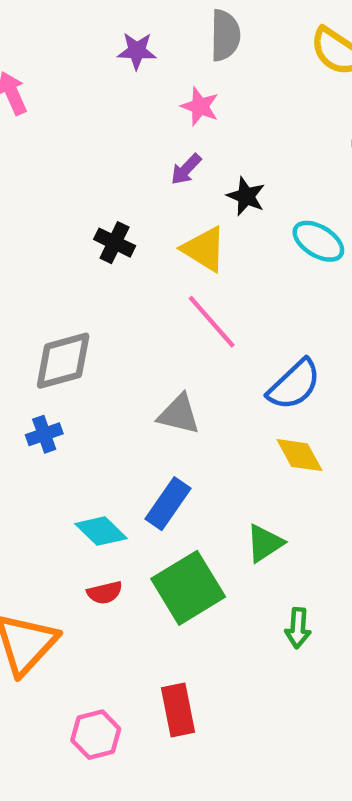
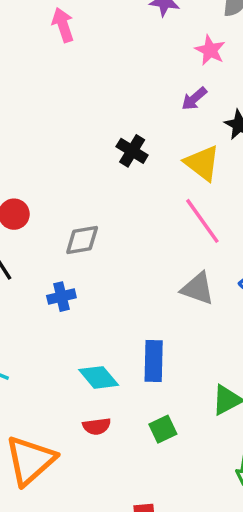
gray diamond: (63, 361) -> (82, 240), size x0.7
gray triangle: (179, 414) -> (198, 289), moved
blue rectangle: (168, 504) -> (154, 361), turned -39
green square: (188, 588) -> (163, 429), size x0.5

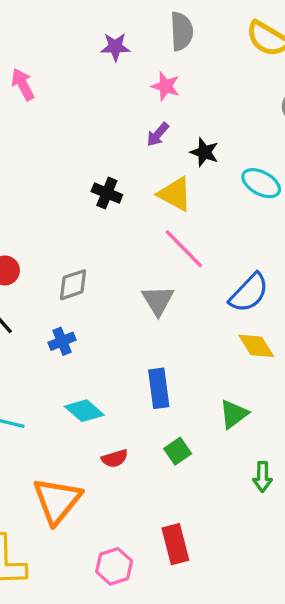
gray triangle: (198, 289) -> (158, 300), moved, turned 48
cyan diamond: (99, 377) -> (84, 411), moved

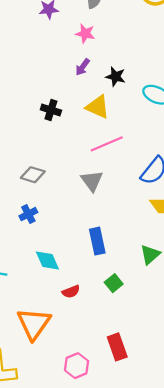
pink line: (184, 249) -> (107, 144), turned -64
gray diamond: (73, 285) -> (33, 175), turned 40
cyan diamond: (84, 411) -> (47, 260), turned 30

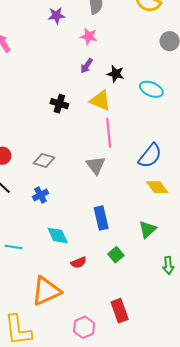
pink line: (107, 144) -> (109, 133), turned -72
orange triangle: (34, 324) -> (46, 291), turned 32

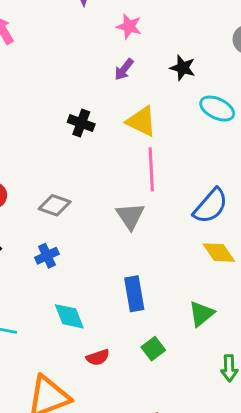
black star: (116, 74) -> (183, 68), moved

